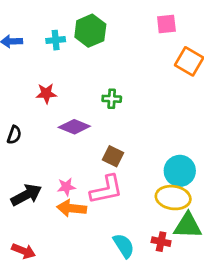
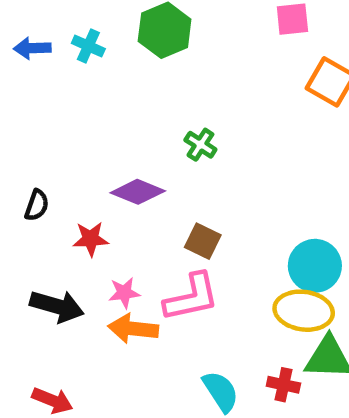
cyan cross: (56, 40) -> (88, 46), moved, turned 30
red star: (46, 93) -> (91, 239), moved
green cross: (112, 99) -> (200, 145), turned 30
black arrow: (26, 195) -> (57, 306), turned 44

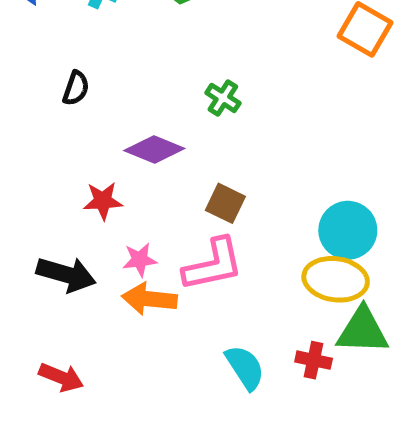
black semicircle: (37, 205) -> (76, 88), moved

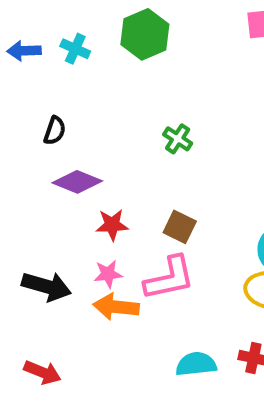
purple diamond: (154, 149) -> (77, 182), moved
red star: (103, 201) -> (112, 225), moved
cyan semicircle: (245, 367) -> (196, 364), turned -63

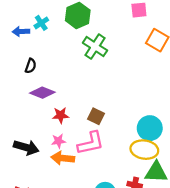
cyan cross: (75, 49) -> (41, 23), turned 32
blue arrow: (24, 51) -> (21, 32), moved
green cross: (178, 139) -> (95, 47), moved, size x1.6

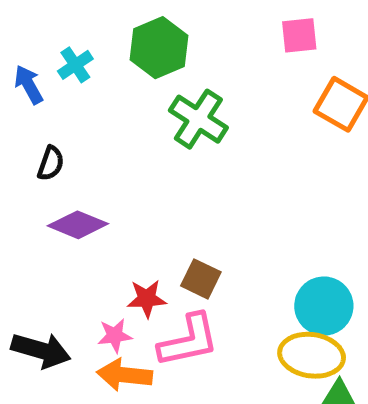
blue arrow: (21, 32) -> (29, 85), turned 63
red star: (61, 115) -> (147, 299), moved

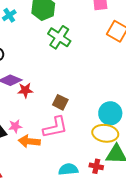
red star: (147, 299) -> (25, 90), moved
pink star: (115, 336) -> (15, 126), moved

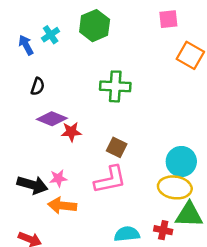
green cross: (59, 37) -> (115, 86), moved, turned -30
orange arrow: (29, 141) -> (62, 206), moved

